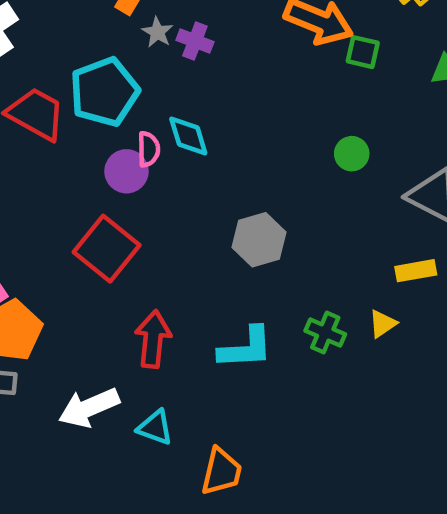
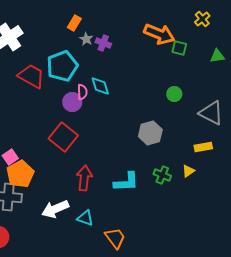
gray hexagon: (259, 240) -> (150, 133), moved
orange trapezoid: (221, 472) -> (115, 238), turned -50

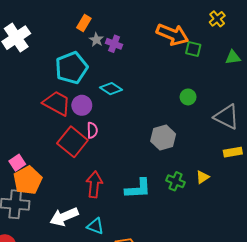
red trapezoid: (31, 76) -> (57, 103), moved
cyan diamond: (100, 86) -> (111, 89), turned -40
pink semicircle: (82, 92) -> (92, 130), moved
yellow rectangle: (203, 147) -> (233, 152), moved

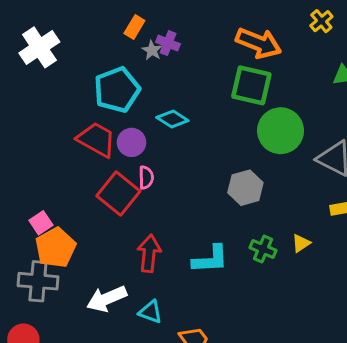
purple cross: (114, 44) -> (168, 43), moved
green square: (193, 49) -> (251, 85), moved, size x1.8
green circle: (188, 97) -> (281, 131), size x2.0

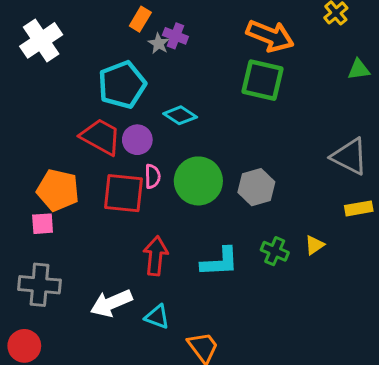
green circle: (281, 131) -> (198, 181), moved
red square: (118, 194) -> (124, 193), turned -33
pink square: (41, 223) -> (43, 224), turned 30
orange pentagon: (56, 248) -> (58, 190), moved, turned -30

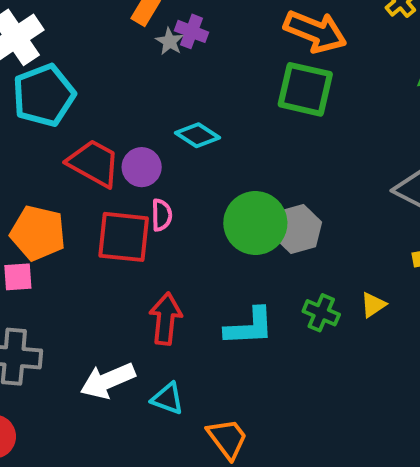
cyan pentagon: (122, 85) -> (44, 95), moved
green circle: (198, 181) -> (255, 223), moved

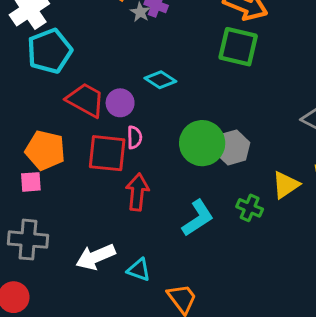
yellow triangle: (373, 305) -> (286, 185), moved, size x1.5
red arrow: (166, 319) -> (137, 192), moved
cyan L-shape: (249, 327) -> (198, 218), turned -30

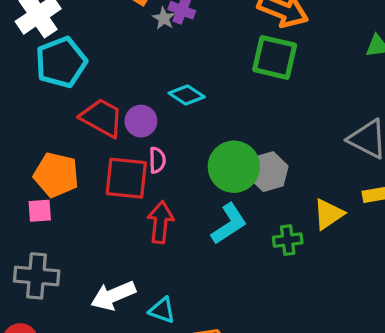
green cross: (250, 208) -> (288, 240), turned -30
cyan L-shape: (198, 218) -> (229, 224), moved

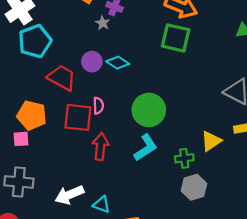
gray star: (164, 18) -> (103, 23), moved
purple circle: (141, 121) -> (92, 62), moved
gray hexagon: (268, 172) -> (194, 187), moved

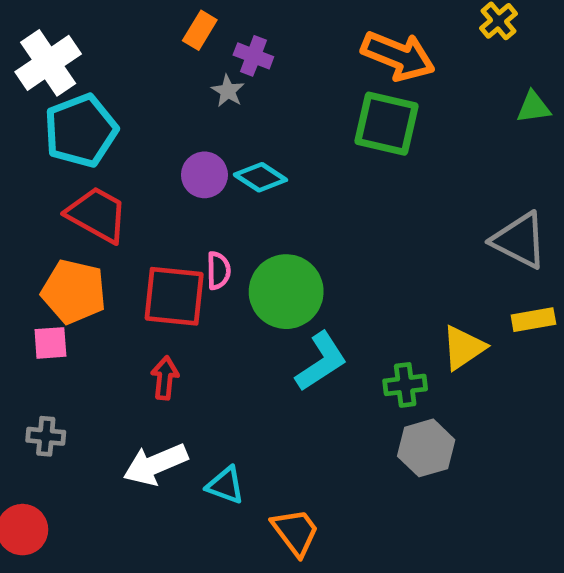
red trapezoid: (62, 78) -> (97, 215), moved
green circle: (149, 110) -> (286, 292), moved
red arrow: (100, 146) -> (165, 378), moved, size x0.7
gray cross: (19, 182) -> (46, 436), size x0.6

